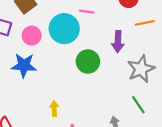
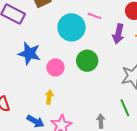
pink circle: (32, 36) -> (55, 67), moved
purple arrow: (118, 41) -> (118, 34), moved

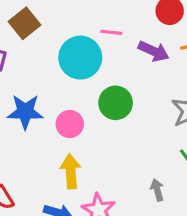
purple arrow: (118, 34) -> (154, 51), turned -66
yellow arrow: (49, 97) -> (71, 171), size x1.5

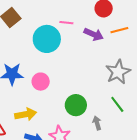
green circle: (116, 103) -> (76, 105), moved
yellow arrow: (71, 171) -> (26, 114), moved, turned 85

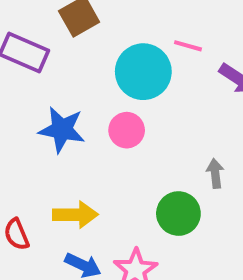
pink circle: (41, 82) -> (127, 130), moved
gray arrow: (97, 123) -> (215, 173), moved

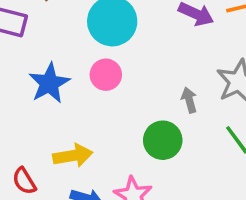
blue star: (62, 130) -> (49, 83), turned -30

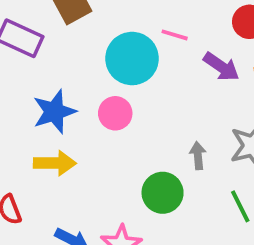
yellow arrow: (73, 156) -> (55, 163), moved

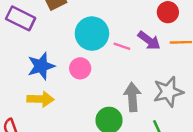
pink line: (175, 35) -> (122, 46), moved
gray arrow: (198, 156) -> (132, 97), size x1.6

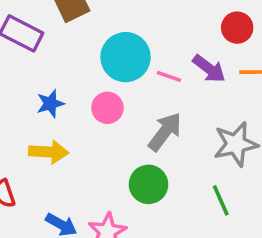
blue star: (41, 66) -> (50, 104), size x0.7
gray arrow: (132, 97) -> (165, 132), moved, turned 40

